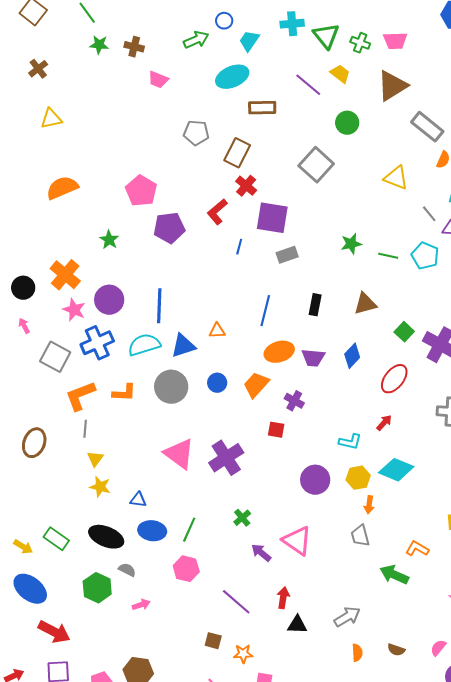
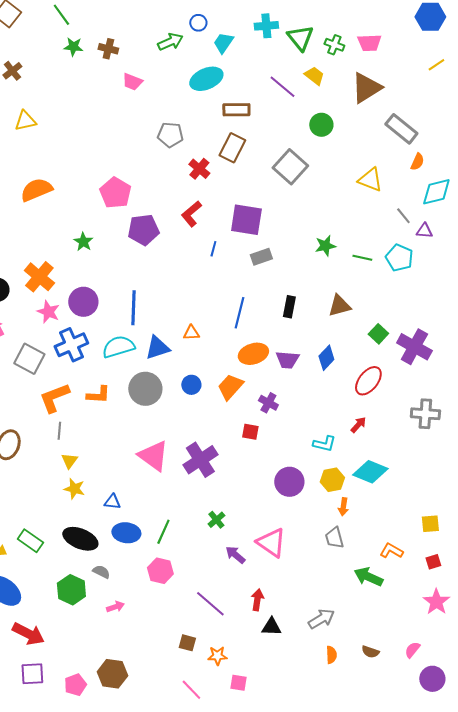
brown rectangle: (237, 153) -> (232, 148), moved
red cross: (246, 186) -> (199, 169), moved

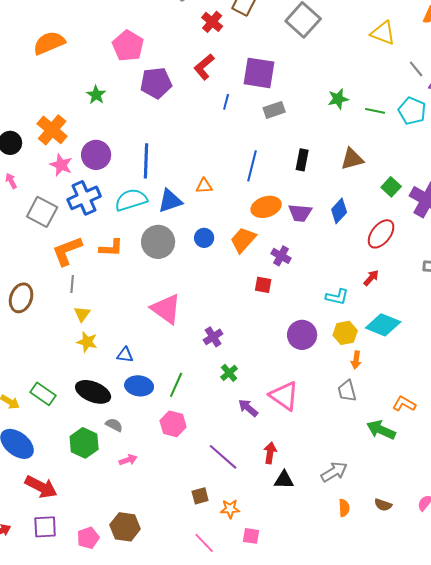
purple cross: (200, 460) -> (213, 337), moved, size x0.6
brown square: (187, 643) -> (200, 496), turned -30

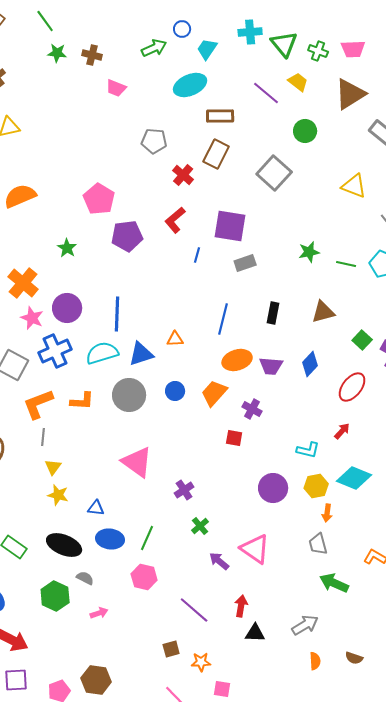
green arrow: (381, 430) -> (334, 583), moved

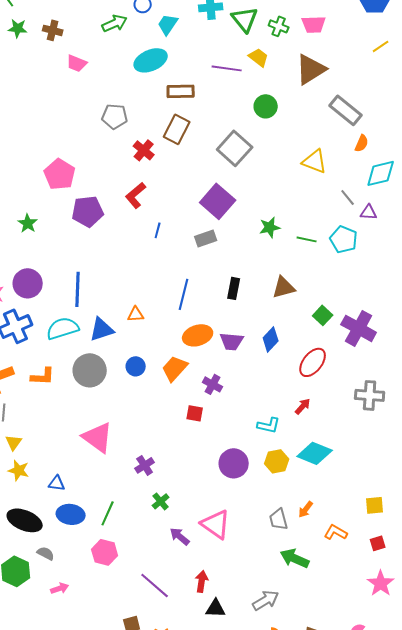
purple line: (266, 93) -> (227, 68), turned -32
purple square: (230, 226) -> (218, 201), moved, turned 32
orange arrow: (327, 513) -> (306, 509), moved, turned 30

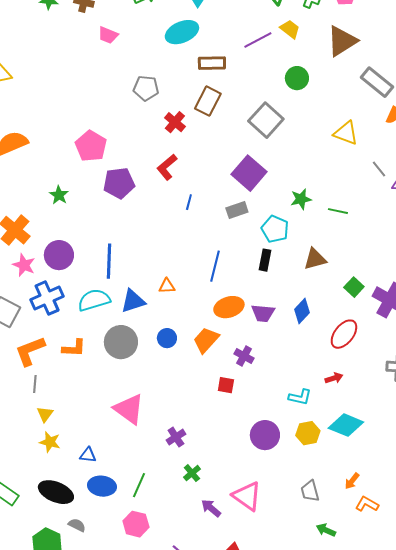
purple line: (227, 68) -> (258, 40), turned -36
cyan pentagon: (344, 239) -> (275, 229), moved
red arrow: (303, 406) -> (334, 378), turned 30
orange arrow: (306, 509) -> (352, 481), moved
green arrow: (295, 558) -> (326, 530), size x0.7

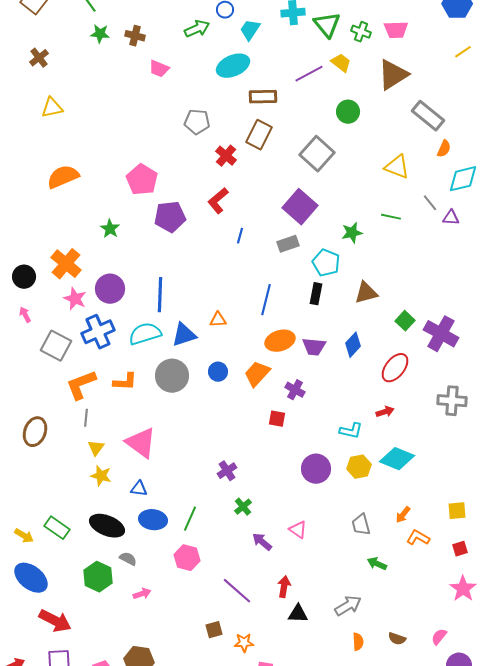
green line: (338, 211) -> (391, 217), moved
pink triangle: (129, 409) -> (141, 443), moved
pink triangle: (247, 496) -> (298, 530), size x0.6

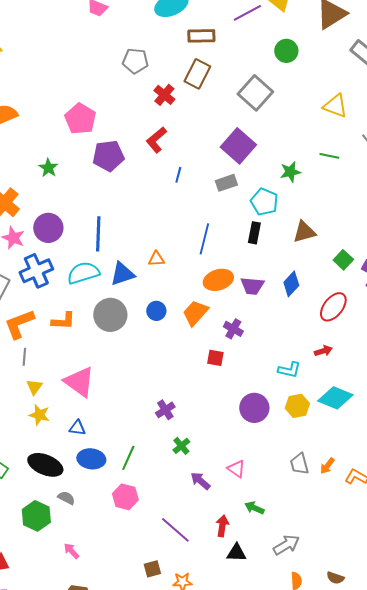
orange arrow: (403, 515) -> (327, 466), moved
green arrow: (377, 564) -> (254, 508), moved
pink arrow: (142, 594) -> (71, 551), moved, turned -114

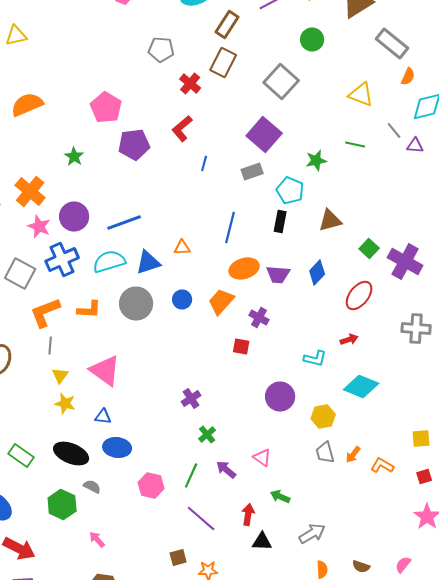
brown rectangle: (201, 36) -> (227, 24), turned -56
blue line: (98, 234) -> (124, 222), turned 68
yellow hexagon: (297, 406) -> (323, 416), moved
green line: (128, 458) -> (191, 476), moved

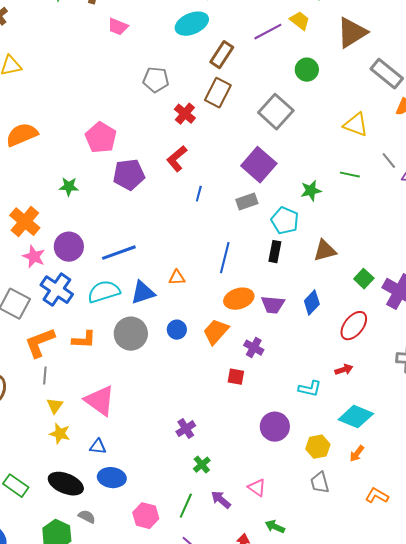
green star: (74, 156) -> (69, 187), turned -30
blue cross: (62, 260) -> (57, 290), turned -32
orange arrow: (353, 454) -> (357, 454), moved

